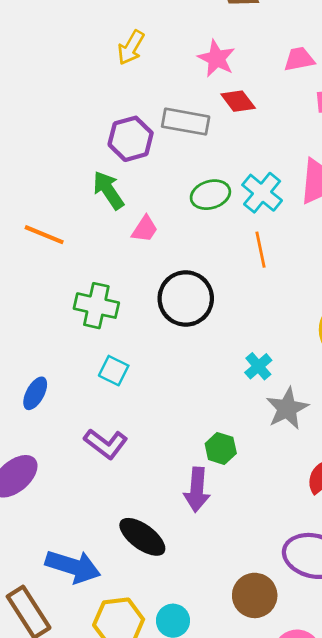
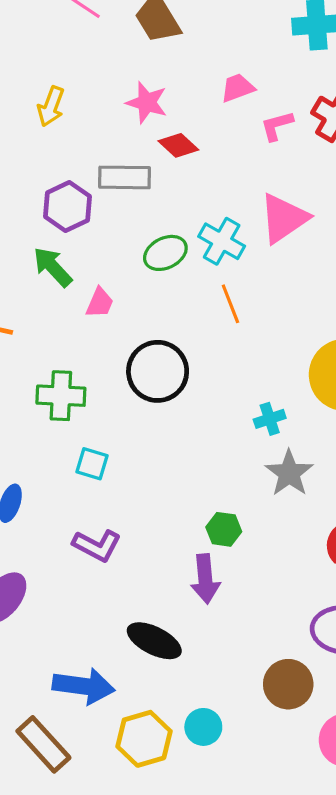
cyan cross: (258, 366) -> (270, 419), moved, turned 32

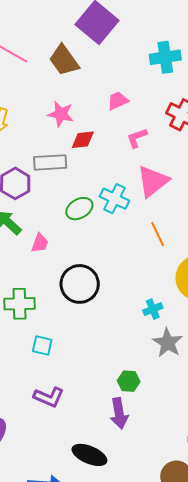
pink L-shape: (277, 126) -> (137, 138), moved
red diamond: (178, 145) -> (83, 140), turned -45
orange line: (230, 304) -> (158, 234), moved

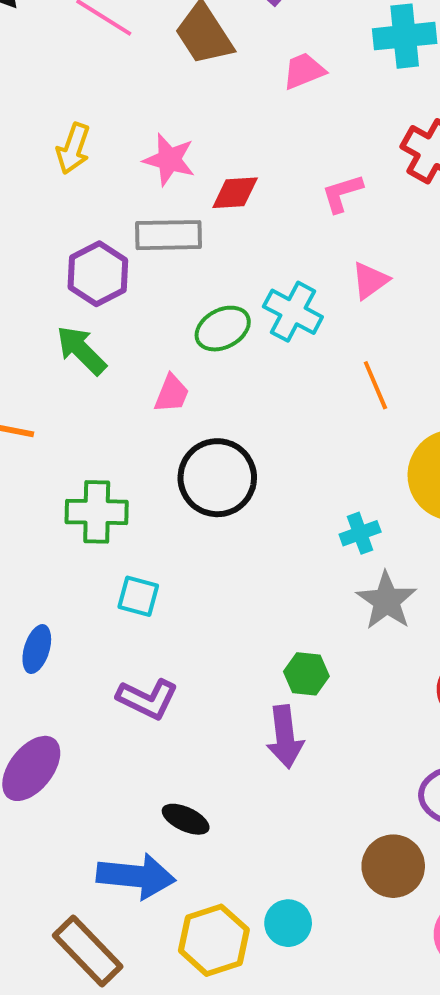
pink trapezoid: (118, 101) -> (304, 71), moved
pink star: (61, 114) -> (169, 160), moved
pink triangle: (153, 181) -> (370, 281), size x0.6
pink trapezoid: (40, 243) -> (172, 394), moved
black ellipse: (89, 455) -> (186, 819), moved, size x0.7

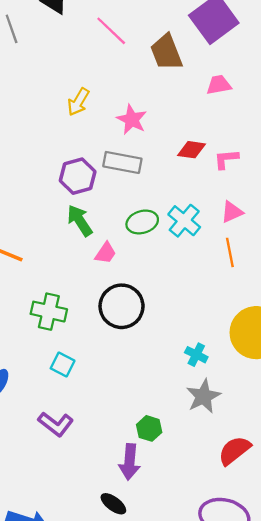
red diamond: (235, 193) -> (191, 150), moved
green arrow: (81, 350) -> (80, 221), moved
orange line: (375, 385) -> (230, 252), moved
cyan cross: (360, 533) -> (196, 355), turned 35
black ellipse: (186, 819) -> (113, 504), moved

